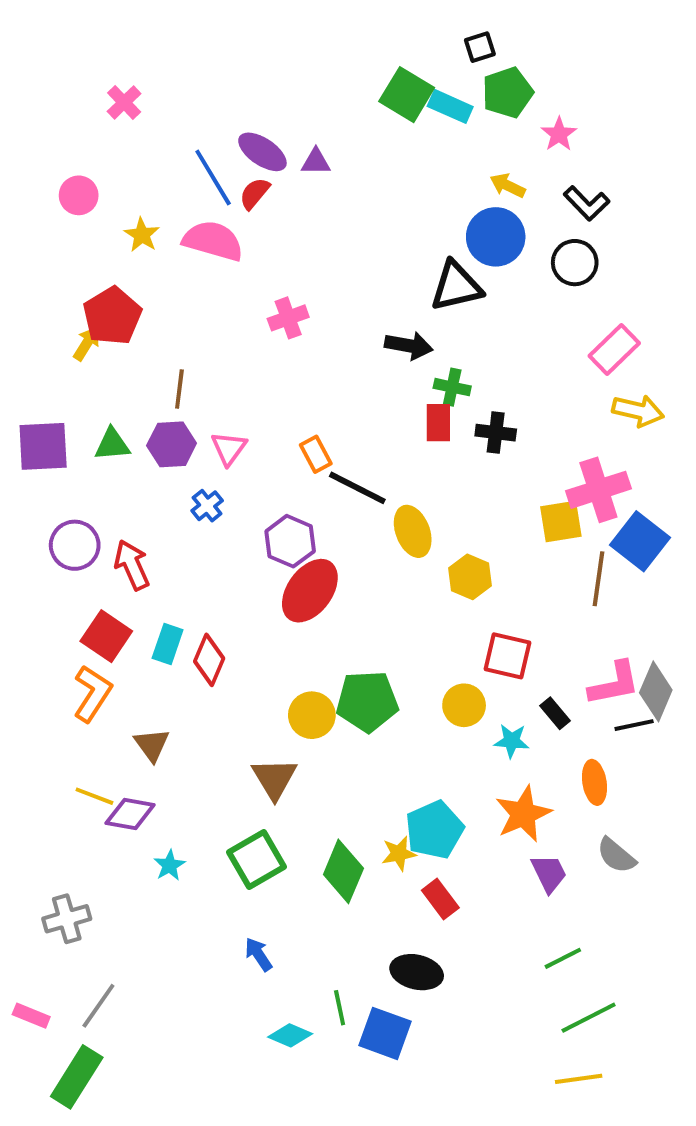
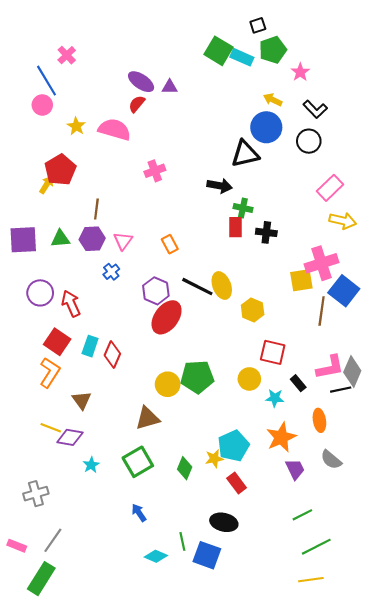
blue line: (213, 178) -> (47, 81), moved
black line: (357, 488) -> (197, 287), moved
brown triangle: (274, 778) -> (147, 418), turned 45
green diamond: (343, 871) -> (185, 468), size x0.7

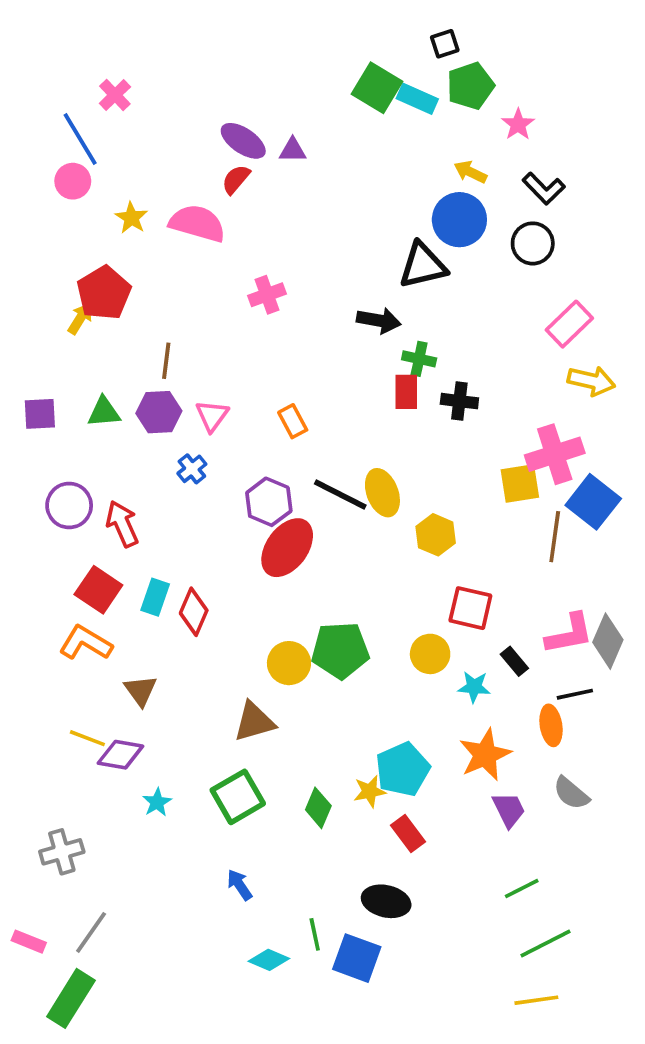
purple square: (23, 240) -> (40, 414), size x0.7
orange L-shape: (50, 373) -> (86, 643), turned -92
black line: (341, 390) -> (575, 694), moved

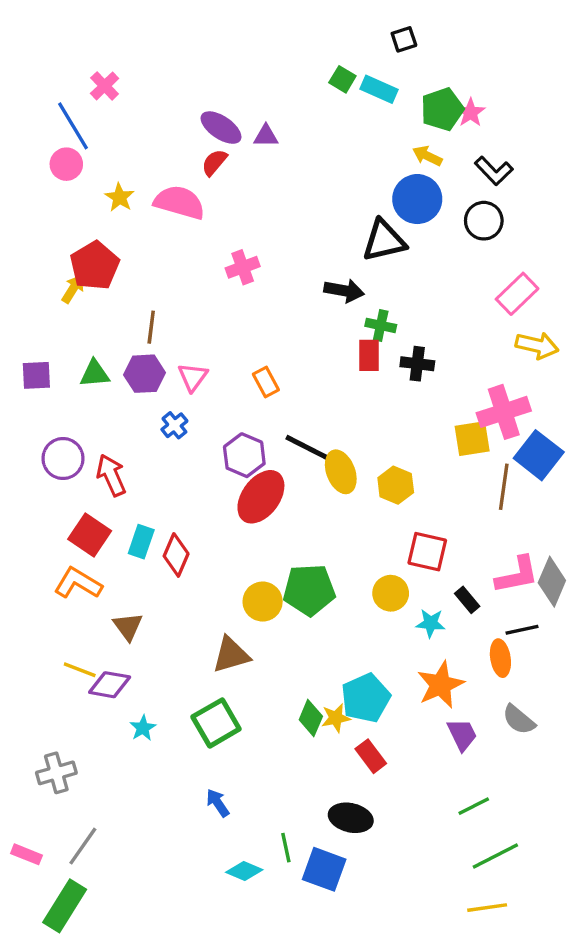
green pentagon: (470, 86) -> (442, 109), moved
green square: (377, 88) -> (342, 79), size x0.6
yellow ellipse: (382, 493) -> (341, 472), moved
green diamond: (318, 808) -> (311, 718), moved

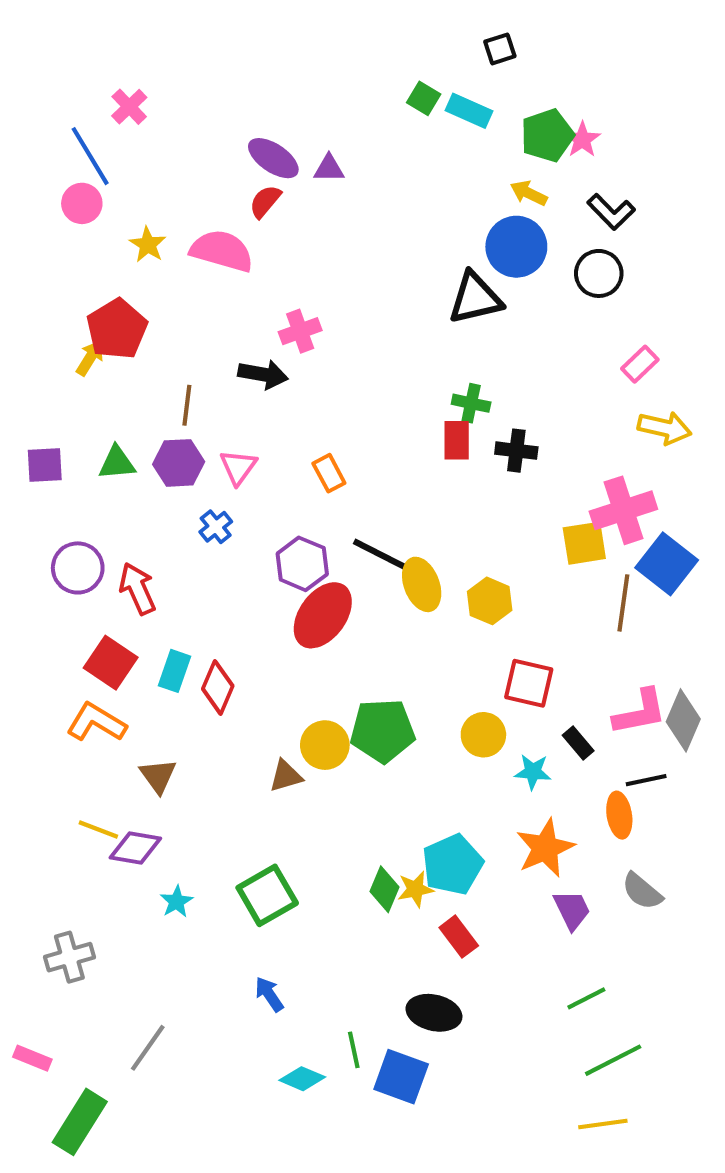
black arrow: (344, 291) -> (263, 374), moved
pink rectangle: (517, 294) -> (640, 364), size x0.7
brown triangle: (231, 655) -> (286, 776), moved, size x0.7
gray line: (83, 846) -> (148, 1048), moved

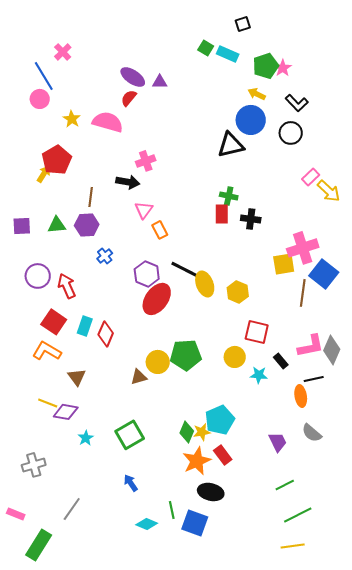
yellow arrow: (665, 428) -> (329, 191), moved, turned 30
pink triangle: (238, 467) -> (144, 210), moved
orange star: (545, 848) -> (197, 461), moved

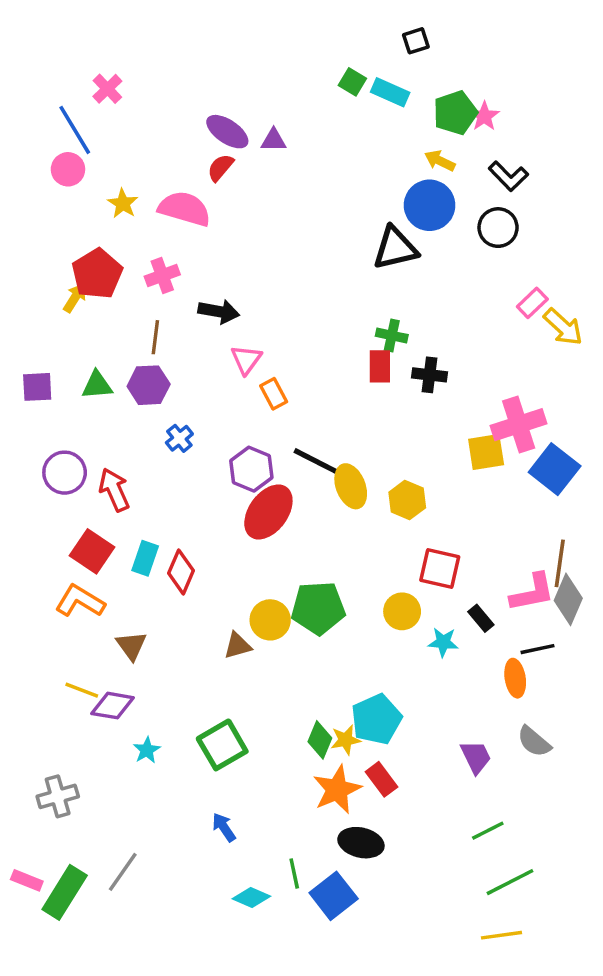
pink cross: (146, 161) -> (162, 276), moved
brown line: (303, 293) -> (560, 563), moved
blue square: (195, 523) -> (334, 896), turned 32
green rectangle: (39, 545) -> (65, 892), moved

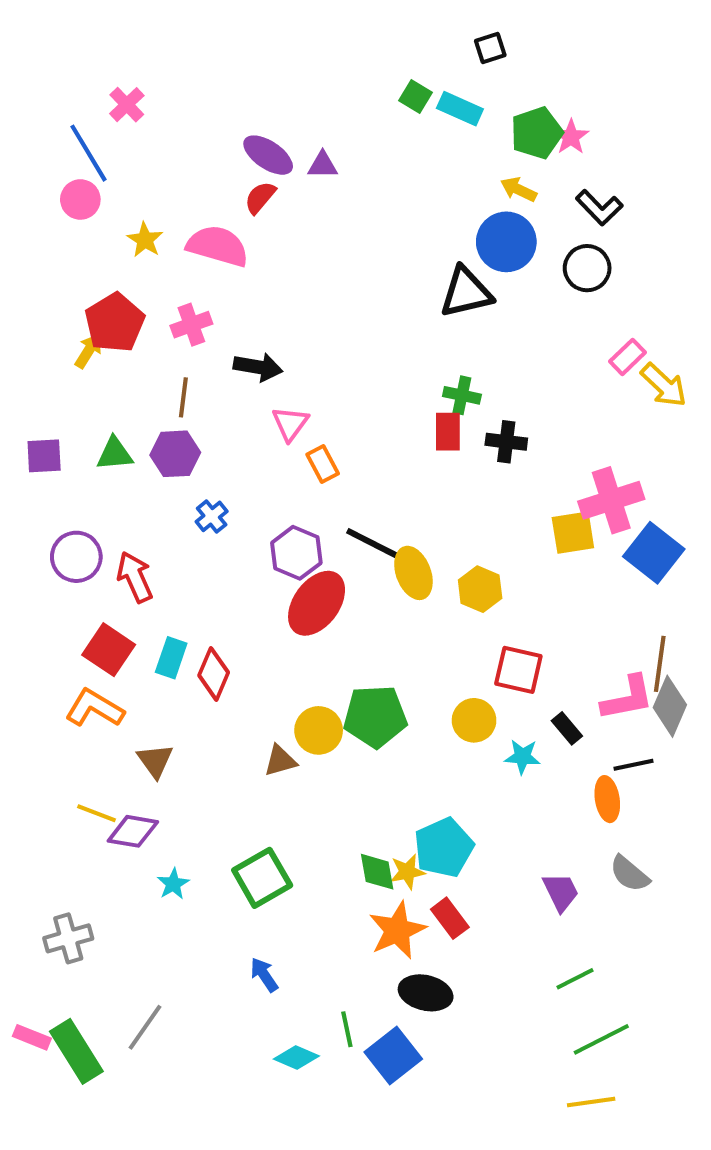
green diamond: (320, 740) -> (377, 872), turned -33
green rectangle: (65, 892) -> (76, 1051), turned -64

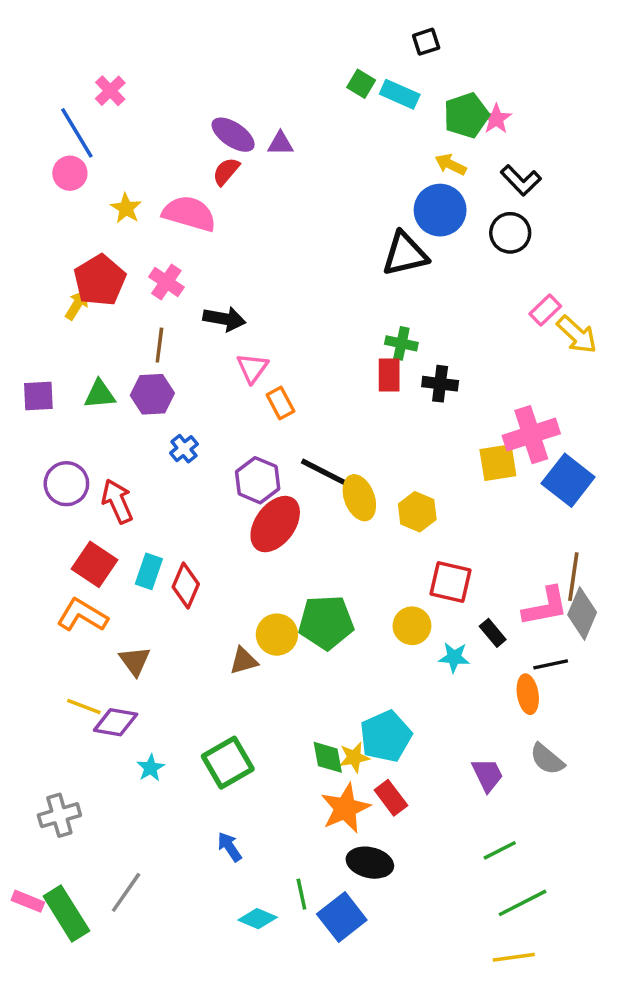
pink cross: (191, 325) -> (166, 282), turned -36

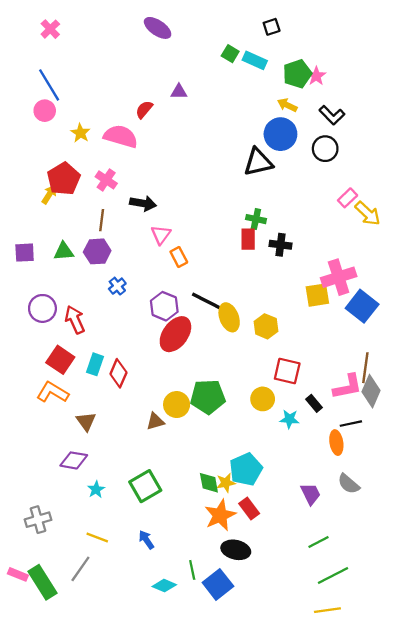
pink cross: (110, 91) -> (50, 29), moved
purple ellipse: (233, 135) -> (158, 28), moved
yellow line: (84, 706) -> (97, 538), moved

